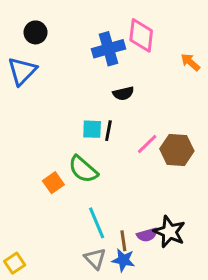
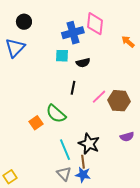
cyan square: (92, 129) -> (62, 56), moved
black star: (169, 232) -> (89, 144), moved
purple semicircle: (147, 235) -> (127, 137), moved

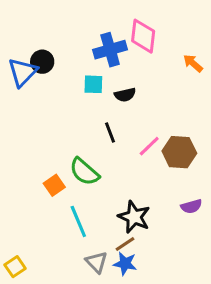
black circle: (24, 22) -> (42, 62), moved
black line: (73, 88) -> (110, 133), turned -32
cyan line: (65, 150) -> (78, 221), moved
brown line: (83, 162) -> (125, 244), turned 64

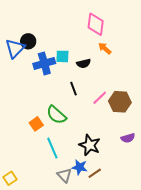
blue cross: (110, 50) -> (44, 63), moved
orange arrow: (193, 63) -> (105, 48), moved
brown line: (125, 244) -> (95, 173), moved
blue star: (125, 264) -> (80, 167), moved

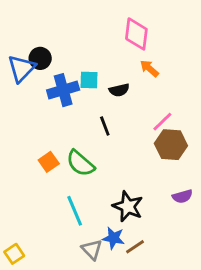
pink line: (100, 98) -> (162, 122), moved
orange square: (36, 124) -> (49, 162), moved

